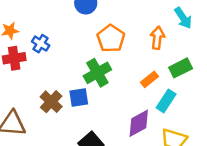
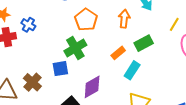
brown cross: (51, 102) -> (32, 82), moved
purple diamond: (139, 123) -> (92, 87), moved

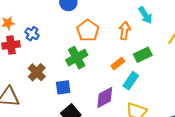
blue square: (60, 69) -> (63, 87), moved
brown cross: (32, 82) -> (37, 72), moved
purple diamond: (92, 87) -> (105, 97), moved

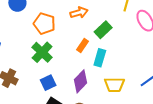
orange arrow: (125, 31) -> (79, 13), turned 84
blue square: (63, 87) -> (48, 83), moved

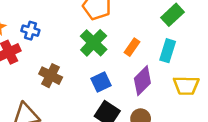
orange rectangle: (82, 45) -> (132, 47), moved

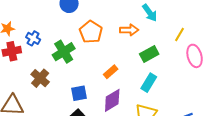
green cross: (94, 43) -> (64, 52), moved
cyan rectangle: (168, 51) -> (149, 83), moved

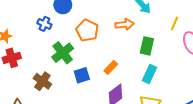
blue cross: (33, 38) -> (44, 24), moved
green rectangle: (149, 54) -> (147, 46), turned -42
blue square: (79, 93) -> (82, 75), moved

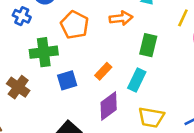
green cross: (63, 53) -> (44, 52), turned 30
cyan rectangle: (149, 74) -> (137, 80), moved

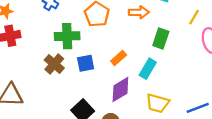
brown cross: (18, 87) -> (54, 64), moved

